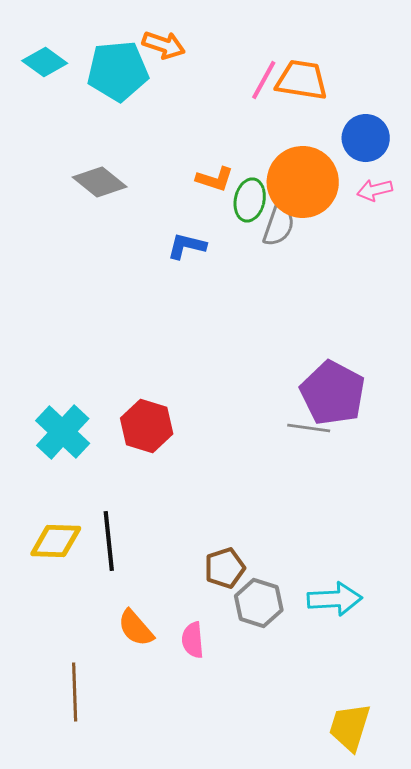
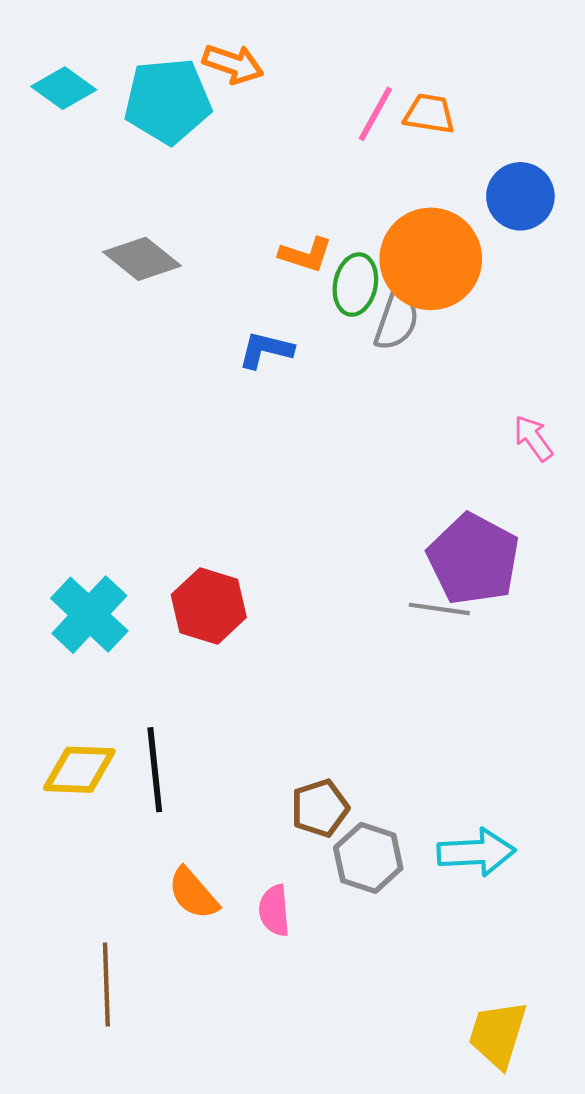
orange trapezoid: (302, 80) -> (429, 114), size x0.7
pink arrow: (375, 190) -> (533, 438), moved, turned 68

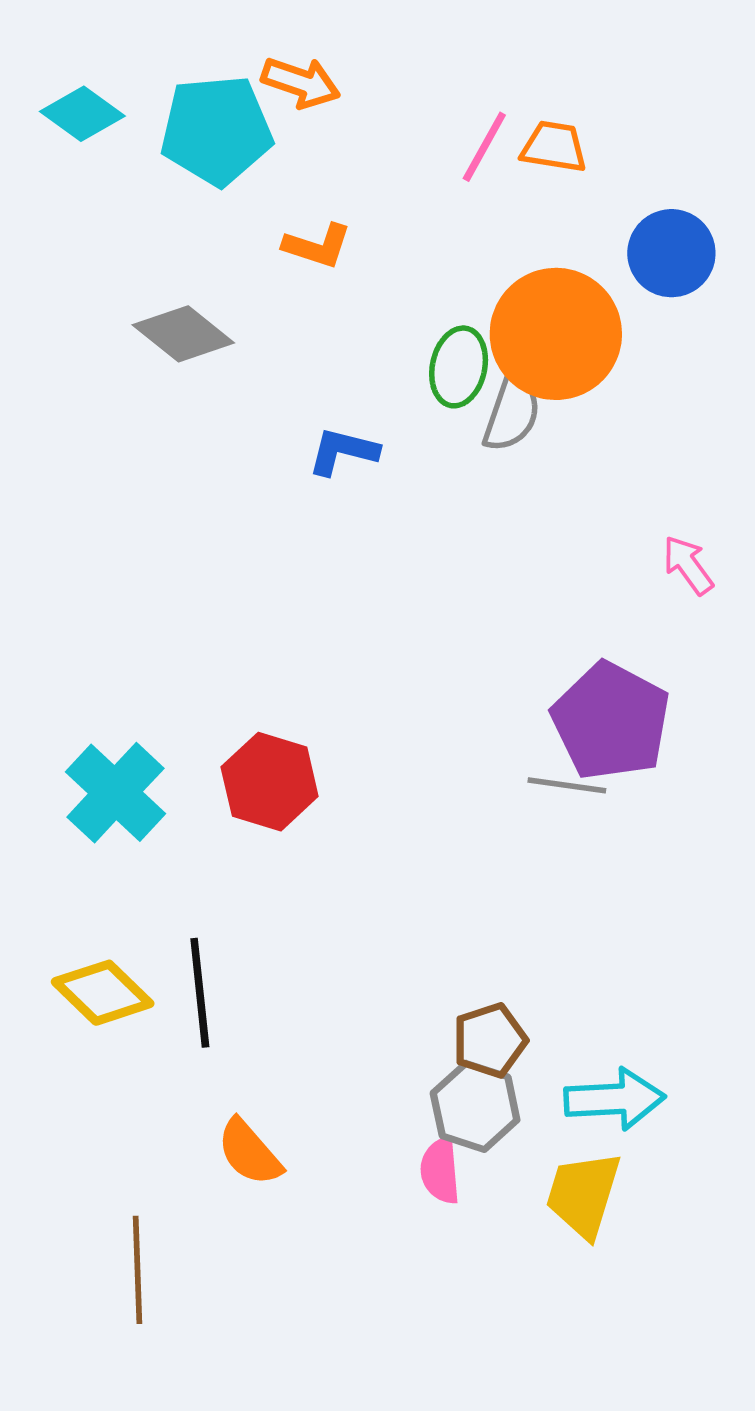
orange L-shape: (306, 255) -> (317, 246), moved
yellow diamond: (79, 770) -> (103, 993), turned 42
brown pentagon: (320, 808) -> (490, 1040), moved
pink semicircle: (274, 910) -> (440, 1171), moved
yellow trapezoid: (498, 1034) -> (583, 1195), moved

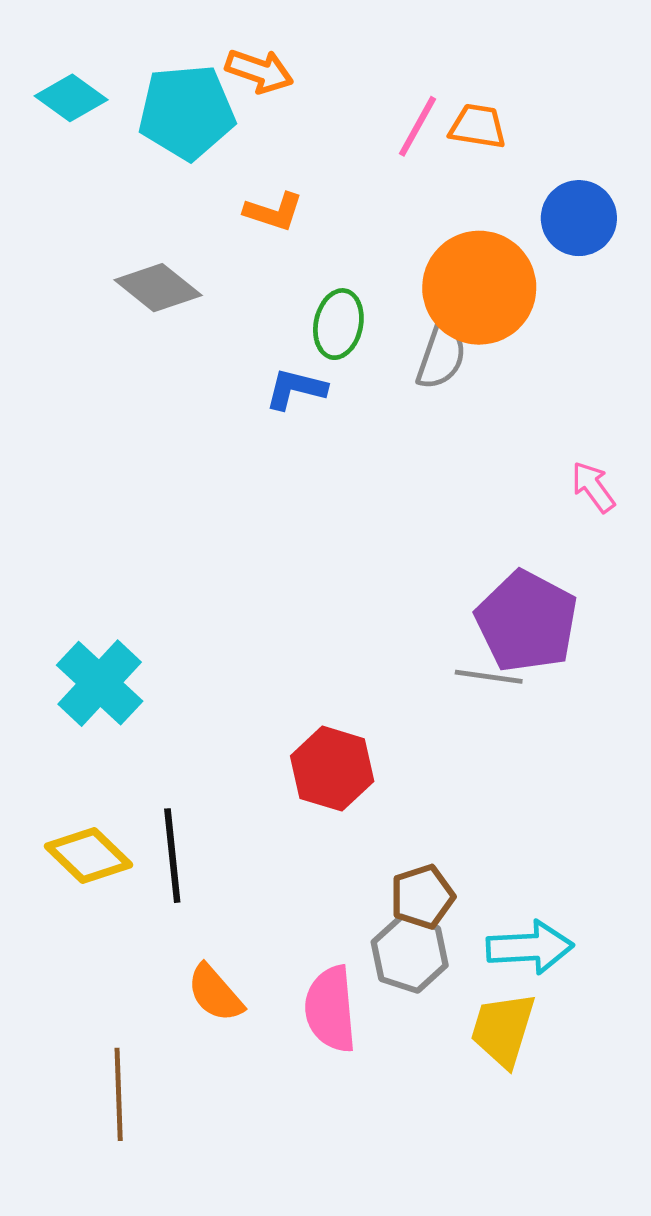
green ellipse: (459, 367) -> (338, 324), moved
red hexagon: (270, 782) -> (332, 769), moved
pink semicircle: (440, 1171) -> (331, 1009), moved, size x1.5

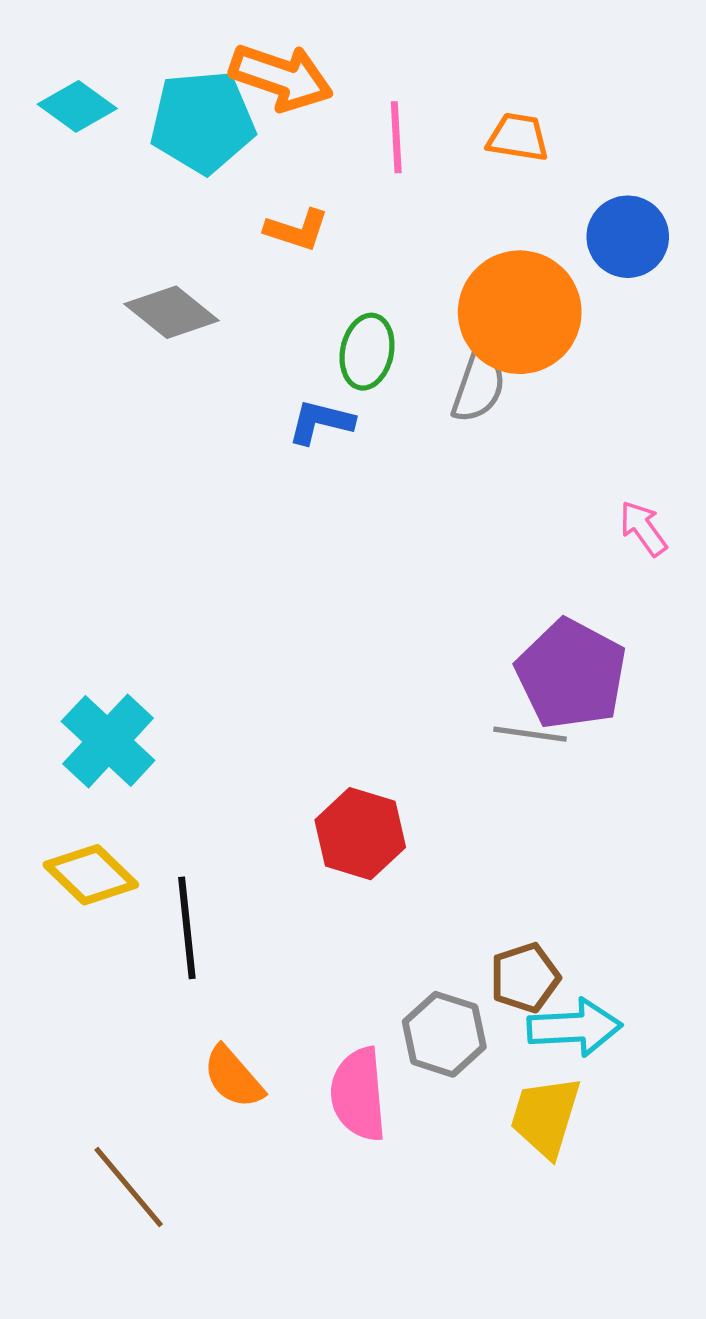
orange arrow: (259, 71) -> (281, 77), size x1.4
pink line: (418, 126) -> (396, 137), moved, turned -32
yellow diamond: (89, 856) -> (91, 875), moved
brown pentagon: (422, 897) -> (525, 978), moved
brown line: (119, 1094) -> (129, 1187), turned -38

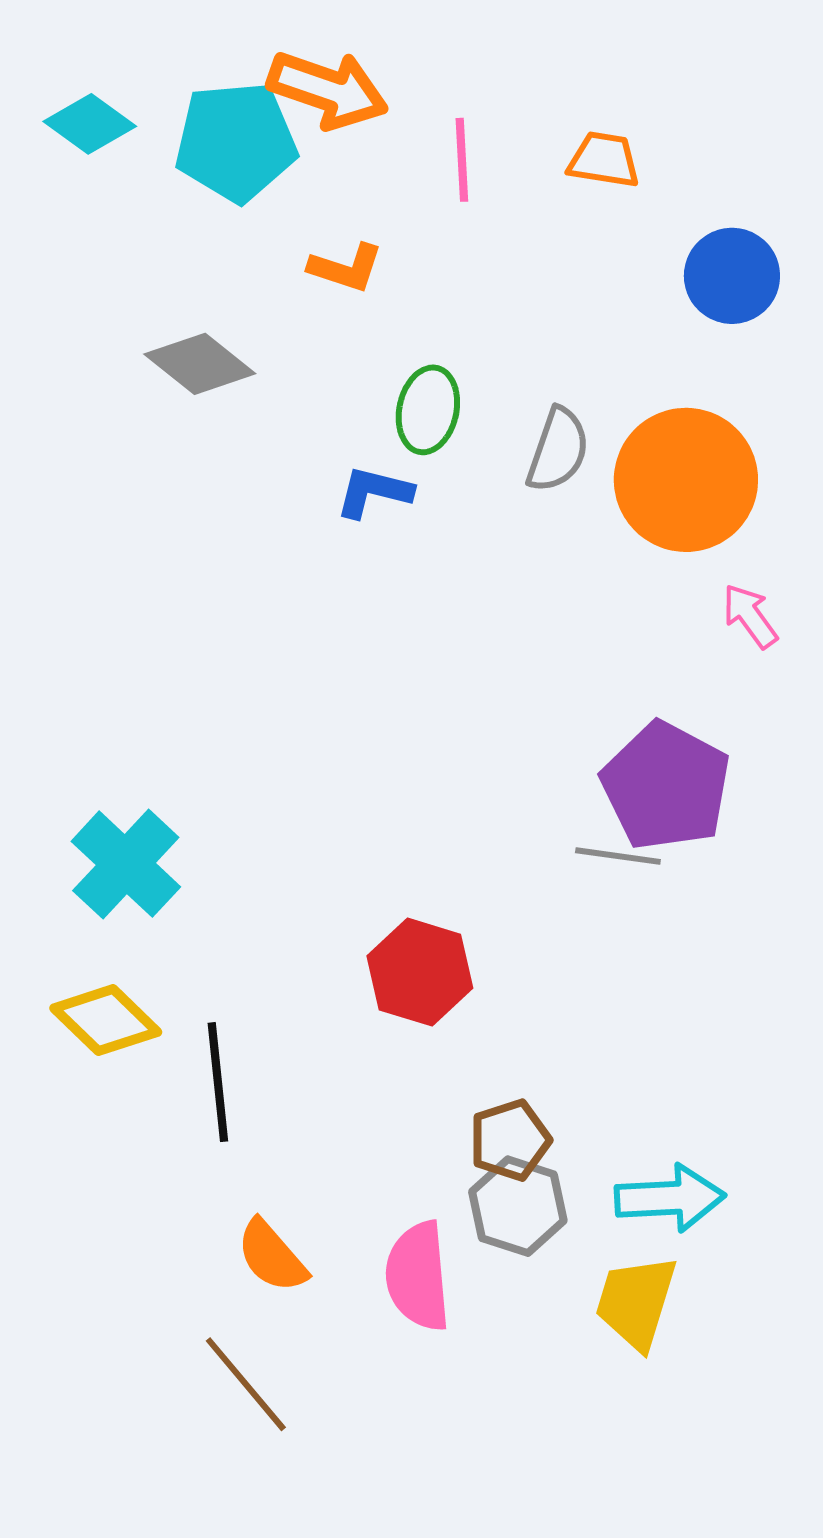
orange circle: (520, 312) -> (686, 480), moved
brown pentagon: (525, 978) -> (510, 1140), moved
brown line: (129, 1187) -> (246, 1384), moved

